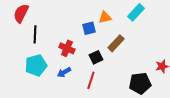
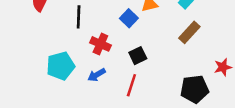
blue square: (89, 28) -> (129, 18), turned -32
black line: (35, 34) -> (79, 17), moved
brown rectangle: (116, 43) -> (189, 32), moved

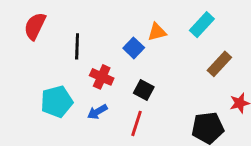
brown rectangle: (189, 32) -> (219, 64), moved
black square: (138, 56) -> (144, 90), turned -36

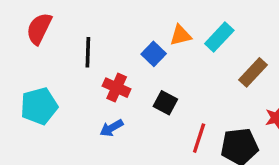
cyan rectangle: (202, 25) -> (219, 37), moved
cyan pentagon: (57, 102) -> (39, 106), moved
red line: (137, 123) -> (199, 138), moved

